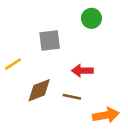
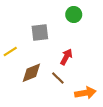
red arrow: (82, 71) -> (66, 57), turned 119
brown line: (72, 97) -> (58, 78), turned 32

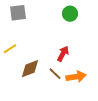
gray square: (40, 32) -> (18, 13), moved
orange arrow: (85, 93) -> (76, 77), moved

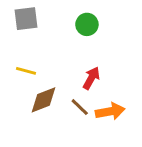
green circle: (70, 14) -> (87, 24), moved
yellow line: (10, 49) -> (26, 71), moved, turned 48

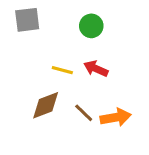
yellow line: (26, 71) -> (62, 70), moved
red arrow: (91, 78) -> (96, 69), moved, turned -95

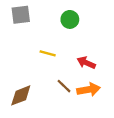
red arrow: (96, 69) -> (86, 63), moved
brown diamond: (46, 105) -> (21, 95), moved

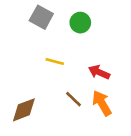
gray square: (21, 15) -> (41, 17), moved, turned 36
orange arrow: (89, 90) -> (102, 103), turned -110

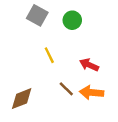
yellow line: (55, 62) -> (49, 55), turned 49
orange arrow: (102, 103) -> (92, 93), turned -55

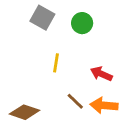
yellow line: (49, 55) -> (56, 63), turned 35
brown diamond: (22, 99) -> (24, 112), turned 40

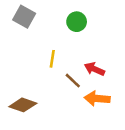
gray square: (42, 18) -> (24, 17), moved
brown line: (75, 101) -> (73, 81), moved

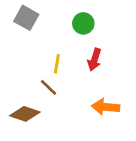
red arrow: (94, 69) -> (94, 60), moved, turned -96
brown line: (73, 81) -> (49, 87), moved

